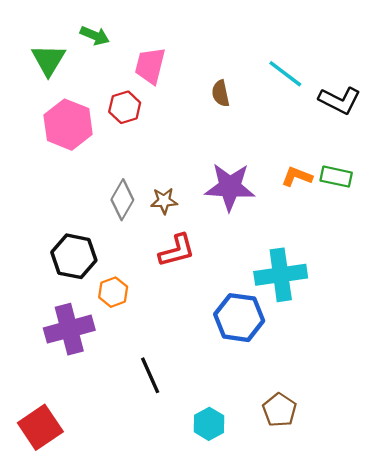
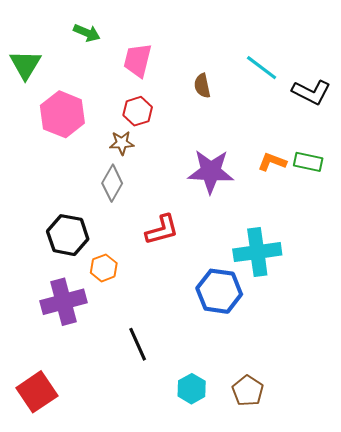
green triangle: (48, 60) -> (25, 65), moved
red hexagon: (125, 107) -> (138, 111), moved
brown star: (164, 201) -> (122, 143), moved
brown pentagon: (280, 410) -> (248, 391), moved

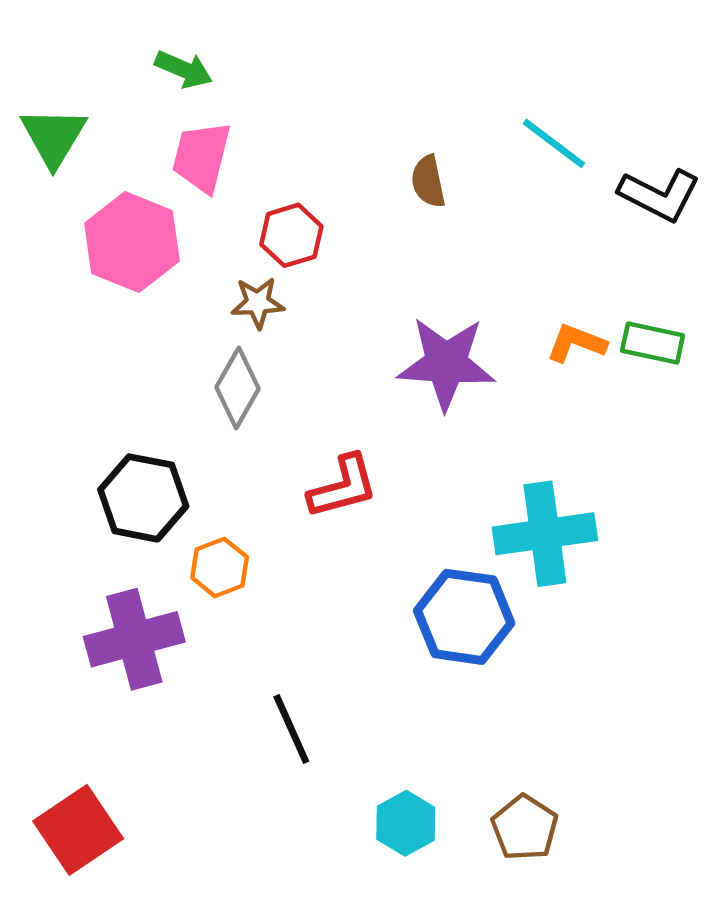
pink trapezoid: (138, 60) -> (202, 157), moved

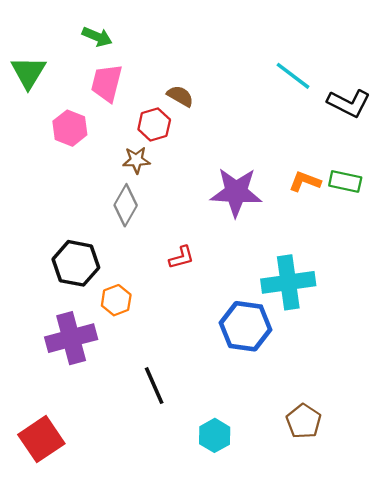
brown semicircle: (428, 182) -> (180, 96), moved, turned 132
pink hexagon: (132, 242) -> (70, 128), size x0.7
red L-shape: (343, 487) -> (181, 257), size x0.7
brown pentagon: (525, 828) -> (304, 421), moved

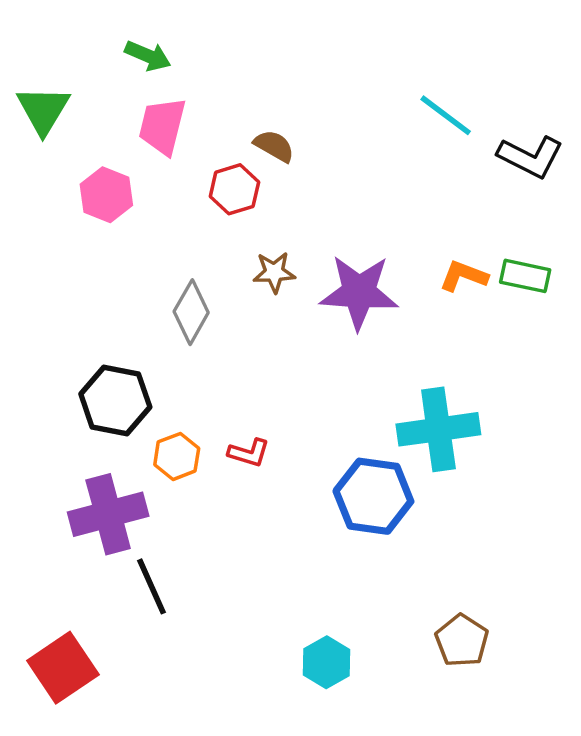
brown star: (136, 160) -> (274, 272), moved
red L-shape: (181, 257) -> (249, 453), moved, turned 32
black line: (154, 386) -> (151, 586), moved

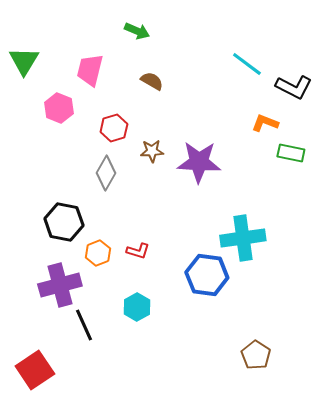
green arrow: (148, 56) -> (137, 31), moved
red hexagon: (234, 189) -> (114, 128), moved
orange L-shape: (464, 276) -> (265, 123), moved
cyan hexagon: (327, 662) -> (137, 307), moved

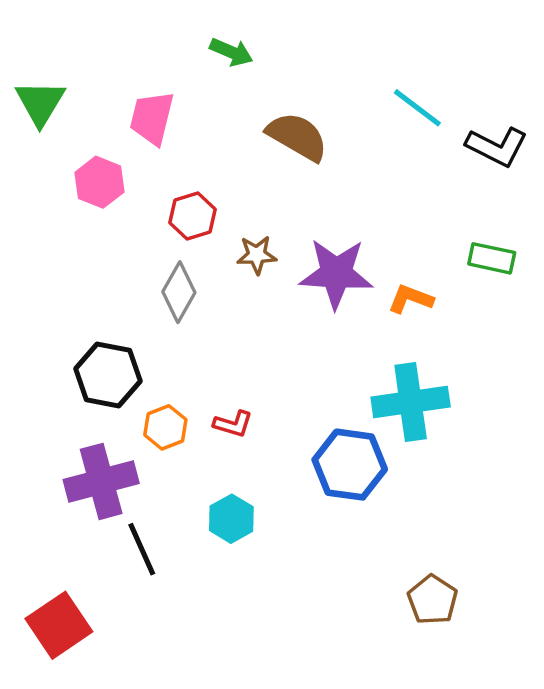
brown semicircle: (152, 81) -> (297, 137), moved, size x1.6
orange L-shape: (265, 123) -> (411, 299), moved

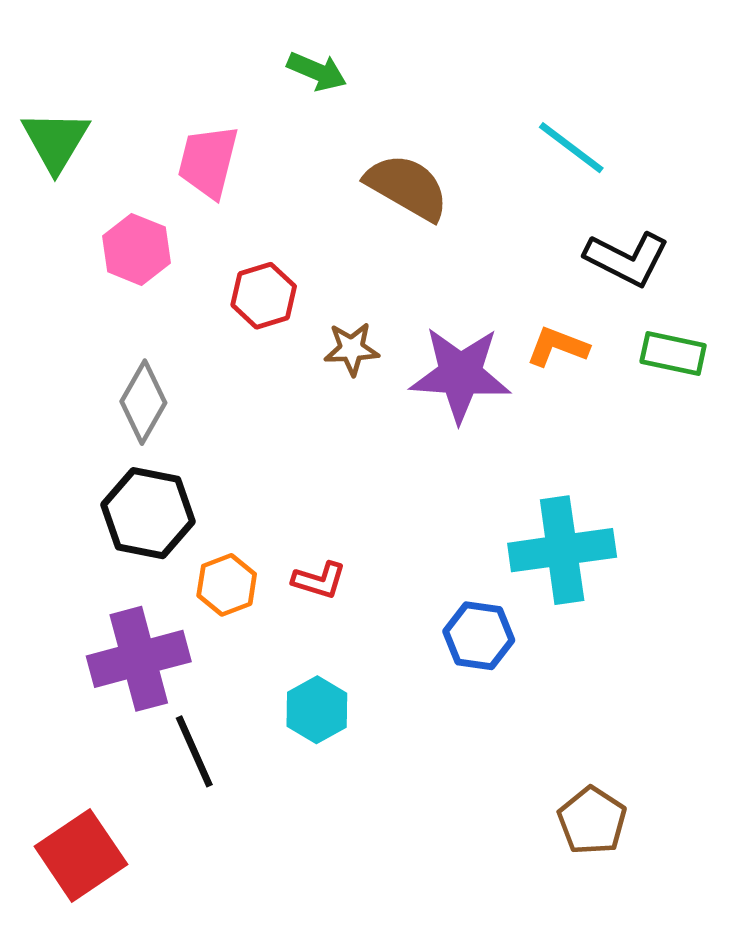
black L-shape: (497, 147) -> (627, 259), moved
gray diamond: (179, 292) -> (143, 402), moved
orange L-shape: (411, 299) -> (557, 347), moved
blue hexagon: (350, 465) -> (479, 636), size x0.7

